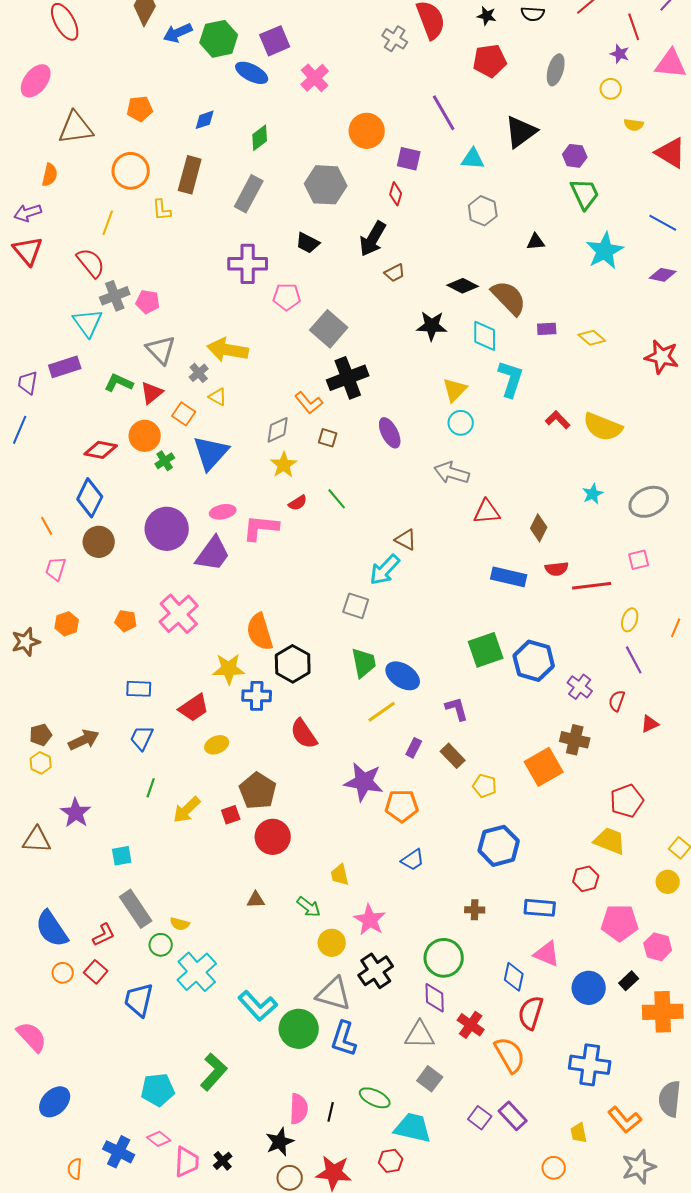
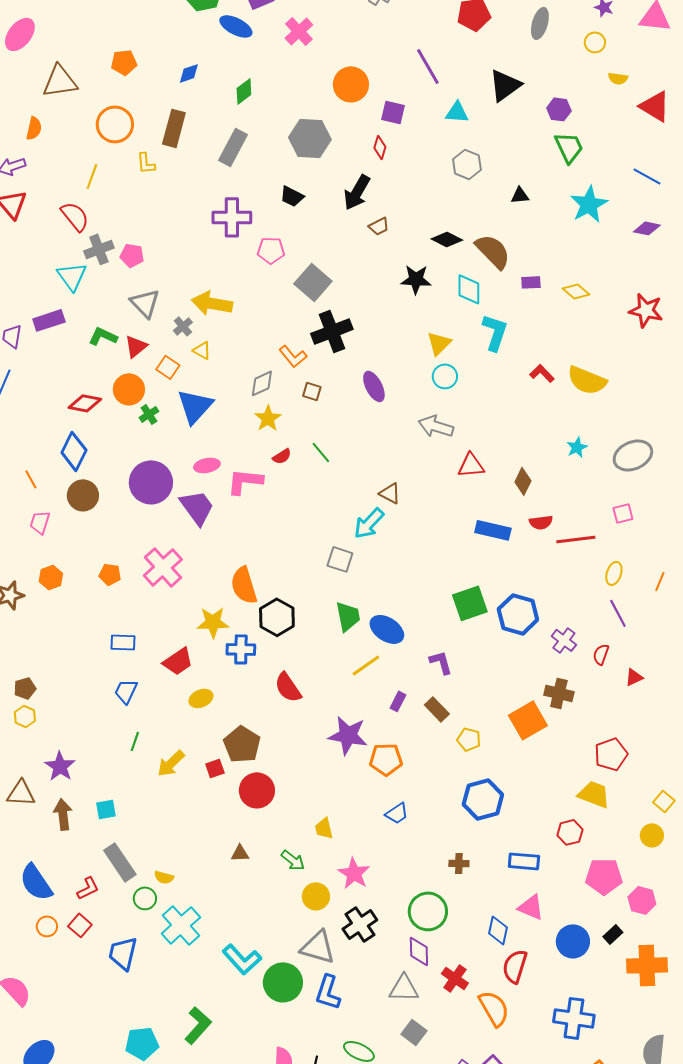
purple trapezoid: (213, 554) -> (197, 507), turned -72
brown arrow: (84, 740) -> (63, 814), moved, turned -72

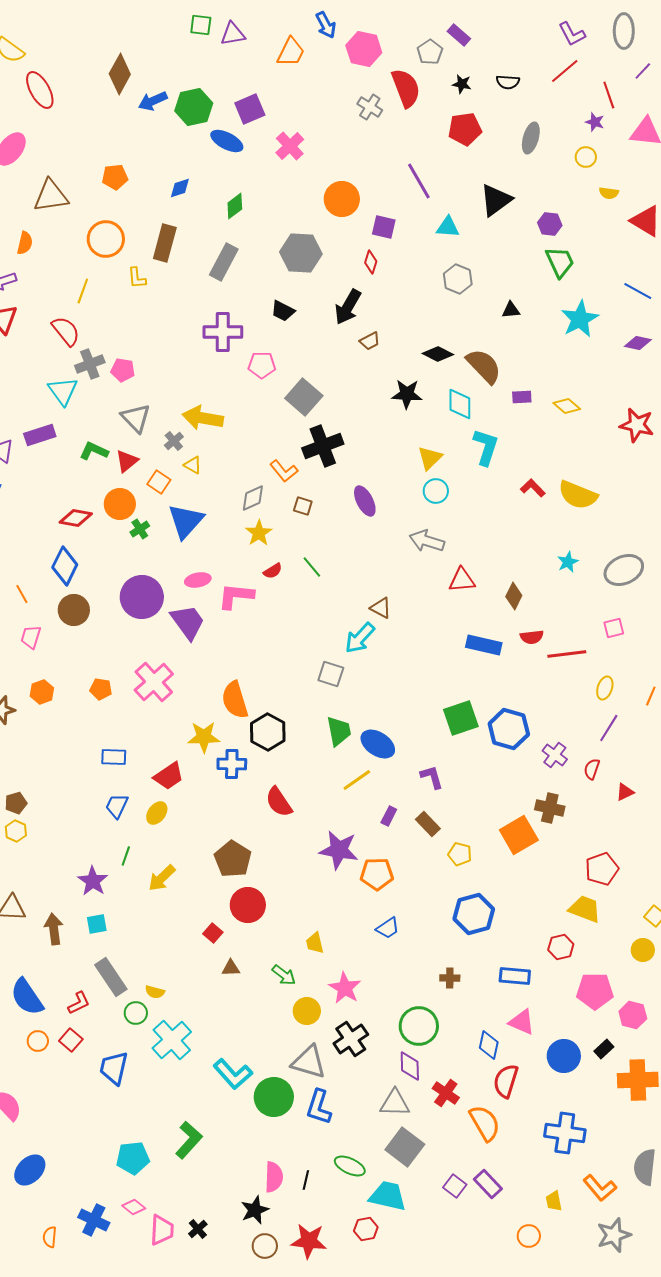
purple line: (618, 613) -> (609, 728), turned 60
yellow ellipse: (201, 698) -> (157, 813), moved, turned -30
purple star: (60, 766) -> (93, 881), moved
red square: (215, 768) -> (213, 933), moved, turned -30
gray square: (414, 1032) -> (405, 1147), size x1.5

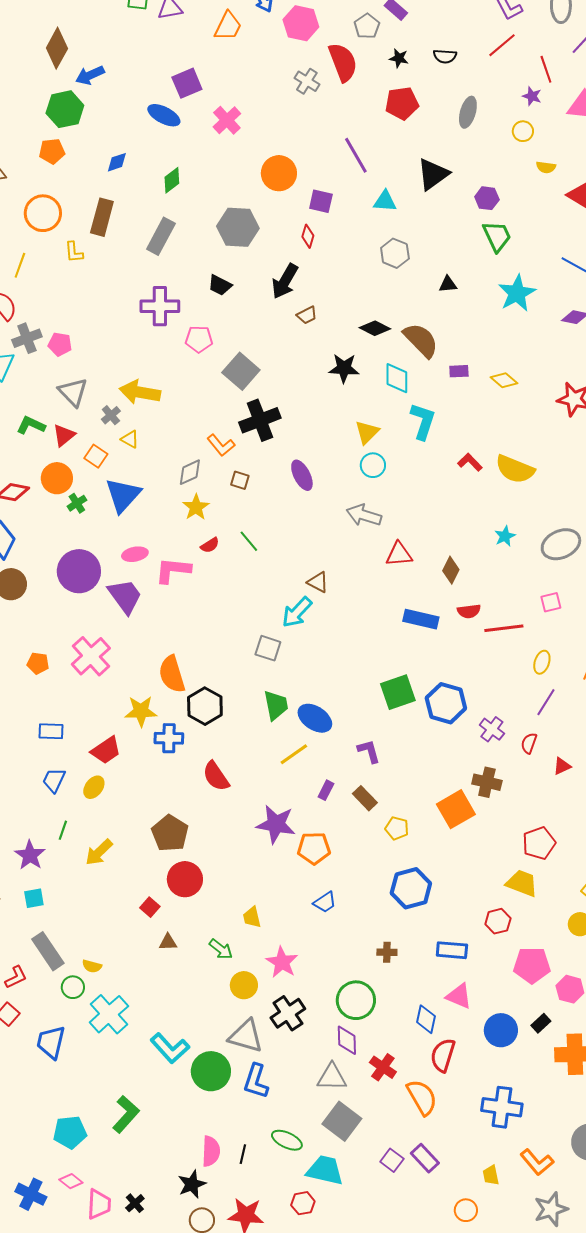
green hexagon: (194, 107) -> (65, 109), moved

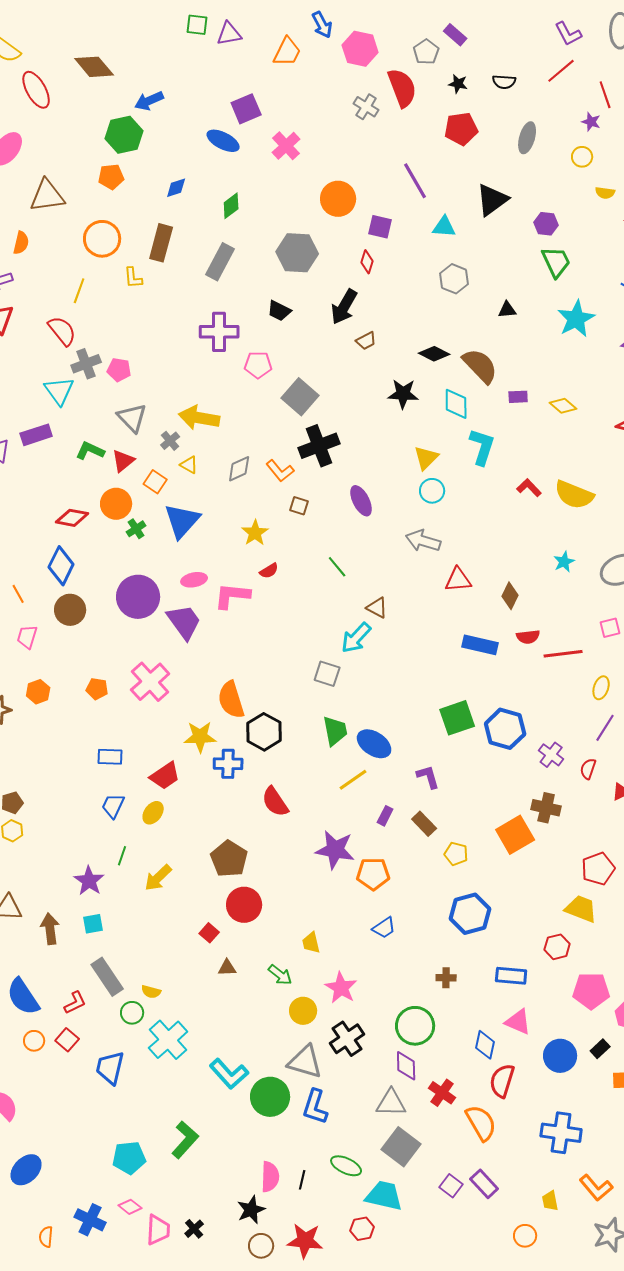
brown diamond: (57, 48) -> (94, 67), moved, turned -69
gray diamond: (190, 472) -> (239, 469), moved
green line: (249, 541) -> (337, 567), moved

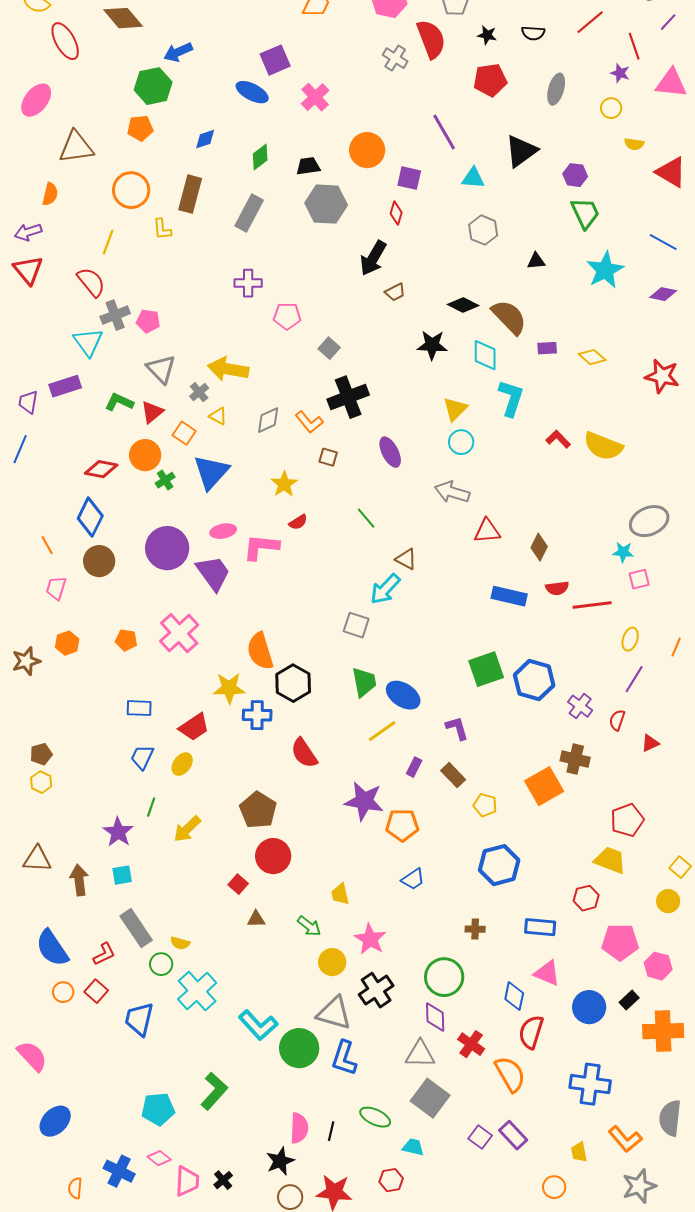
black trapezoid: (279, 311) -> (308, 166), moved, turned 145
purple cross: (219, 332) -> (248, 283), size x0.7
gray square: (300, 397) -> (329, 348), size x0.6
cyan star: (564, 562) -> (623, 552), moved, turned 30
cyan trapezoid: (384, 1196) -> (413, 1147), size x0.6

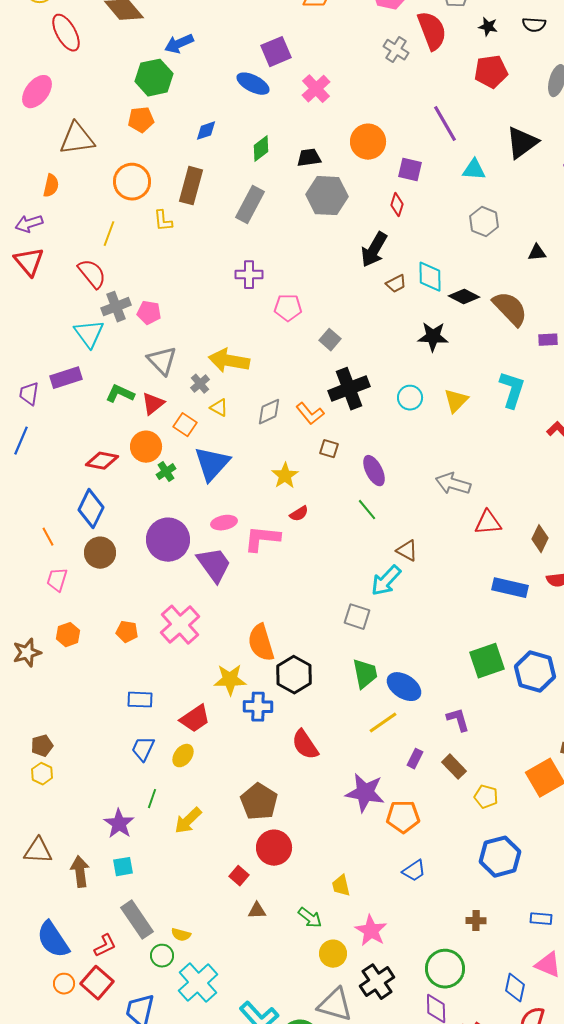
cyan diamond: (485, 355) -> (430, 277), moved
cyan circle: (461, 442) -> (410, 398), moved
purple ellipse: (390, 452) -> (374, 471), moved
blue rectangle: (540, 927) -> (541, 919), size x0.7
red square: (96, 991) -> (97, 983), size x1.4

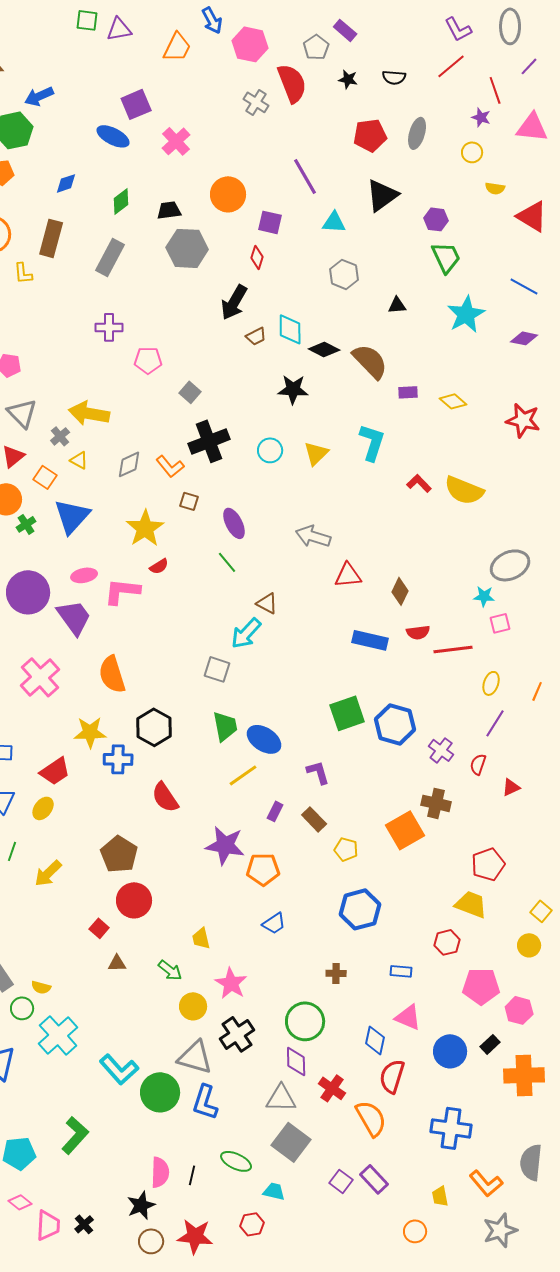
red pentagon: (491, 72) -> (370, 135), moved
yellow star: (285, 476) -> (145, 528), size x1.4
orange semicircle: (261, 643) -> (112, 674), moved

